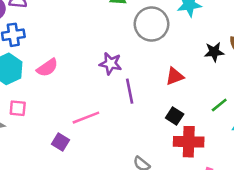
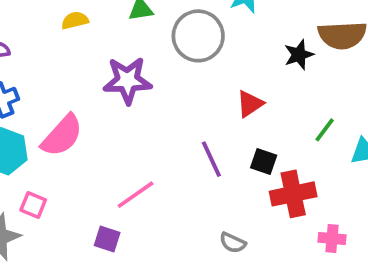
purple star: (110, 64) -> (127, 80), moved, size x1.4
pink semicircle: (47, 68) -> (62, 136), size x1.4
purple line: (130, 91) -> (211, 159), moved
pink square: (18, 108) -> (33, 205), turned 30

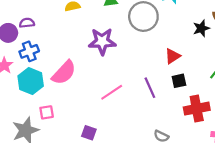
black square: (264, 161) -> (179, 81), moved, turned -32
pink line: (136, 195) -> (112, 92), moved
pink square: (33, 205) -> (47, 112), turned -32

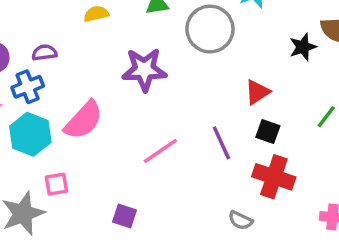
purple semicircle: (27, 23) -> (44, 53), moved
black square: (179, 81) -> (268, 131), turned 32
red cross: (197, 109) -> (274, 177), moved, turned 30

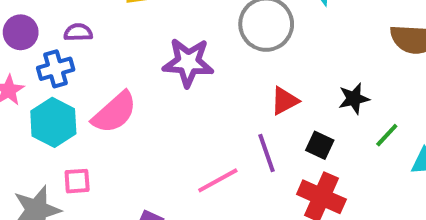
black star: (303, 47) -> (354, 99), moved
red triangle: (257, 92) -> (285, 101), moved
pink line: (160, 151) -> (218, 180), moved

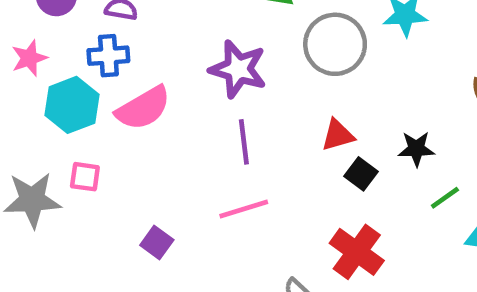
blue cross: (56, 69) -> (108, 56), moved
black square: (320, 145) -> (361, 174), moved
purple line: (266, 153) -> (244, 142), moved

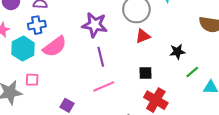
red triangle: (338, 135) -> (143, 36), moved
black square: (361, 174) -> (145, 73), moved, turned -32

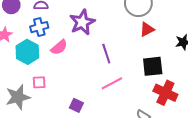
purple star: (95, 25) -> (82, 22), moved, turned -30
pink semicircle: (55, 47) -> (59, 47), size x0.7
black square: (145, 73) -> (153, 66), size x1.5

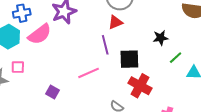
red triangle: (147, 29) -> (115, 22), moved
pink semicircle: (59, 47) -> (40, 34), size x1.4
purple line: (106, 54) -> (105, 45), moved

